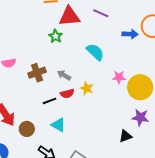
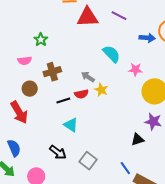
green star: (55, 36) -> (41, 40), moved
gray arrow: (64, 75) -> (88, 77), moved
pink star: (119, 77) -> (135, 69), moved
brown circle: (27, 129) -> (30, 89), moved

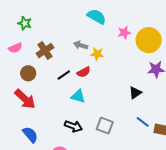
pink star: (135, 69) -> (124, 33), moved
red semicircle: (81, 94) -> (84, 72), moved
black triangle: (138, 140) -> (135, 93), moved

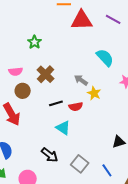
pink semicircle: (15, 48) -> (16, 71), moved
brown cross: (45, 51) -> (45, 74), turned -30
blue line: (143, 122) -> (107, 170), moved

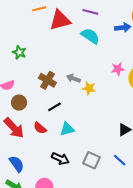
cyan semicircle: (105, 58) -> (90, 36), moved
brown cross: (45, 74) -> (47, 80), moved
red semicircle: (76, 107) -> (40, 128), moved, turned 64
cyan triangle: (63, 128) -> (67, 129), turned -35

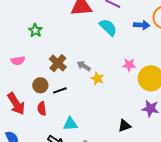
brown circle: (19, 103) -> (40, 85), moved
red semicircle: (40, 128) -> (42, 109), turned 32
cyan triangle: (67, 129) -> (70, 124), moved

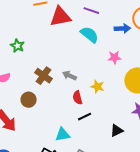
pink star: (129, 65) -> (114, 58), moved
yellow star: (97, 78) -> (97, 87), moved
black line: (60, 90) -> (85, 117), moved
red semicircle: (42, 109) -> (78, 98), moved

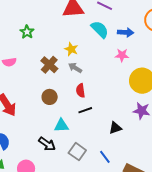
blue arrow: (122, 28) -> (126, 32), moved
yellow star: (97, 87) -> (71, 49), moved
brown circle: (29, 100) -> (50, 97), moved

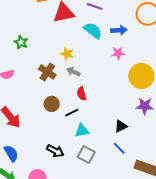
black line: (85, 110) -> (72, 113), moved
cyan triangle: (61, 126) -> (82, 131), moved
blue line: (105, 157) -> (119, 148), moved

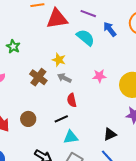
blue arrow: (119, 30) -> (110, 29), moved, turned -126
pink star: (118, 53) -> (99, 76), moved
brown circle: (52, 104) -> (28, 119), moved

